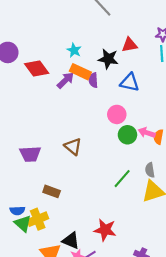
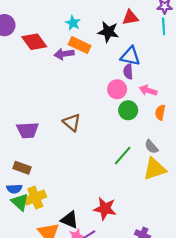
purple arrow: (65, 80) -> (64, 54), turned -144
purple semicircle: (93, 80) -> (128, 72), moved
pink arrow: (147, 133) -> (148, 90), moved
gray semicircle: (150, 170) -> (151, 147), turned -32
brown rectangle: (52, 191) -> (22, 168), moved

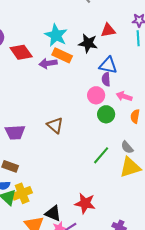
cyan star: (73, 23) -> (56, 35), size x1.6

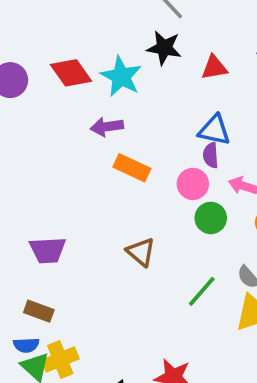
black star: (88, 43) -> (164, 48), moved
red diamond: (21, 52) -> (71, 73), moved
orange rectangle: (62, 55) -> (132, 168), moved
brown triangle: (55, 125) -> (141, 252), moved

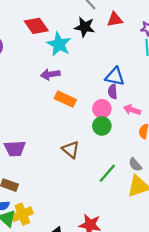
red triangle: (214, 68) -> (115, 20), moved
red diamond: (71, 73) -> (36, 26), moved
green circle: (211, 218) -> (102, 126), moved

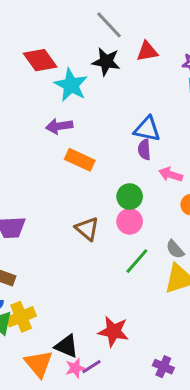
pink circle: (102, 109) -> (130, 221), moved

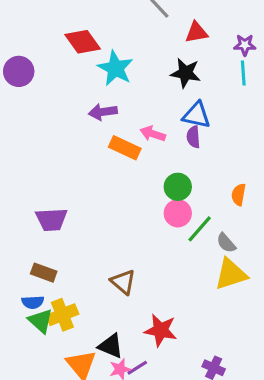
black star: (106, 62) -> (186, 73), moved
pink arrow: (171, 175) -> (153, 134), moved
brown triangle: (87, 229) -> (123, 282), moved
green line: (137, 261) -> (200, 229), moved

